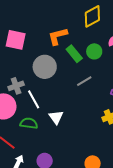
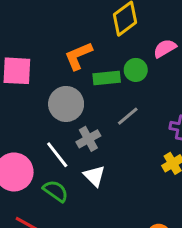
green rectangle: (74, 54) -> (107, 78), turned -48
gray cross: (16, 86) -> (88, 139), moved
green semicircle: (29, 123) -> (56, 191), turned 36

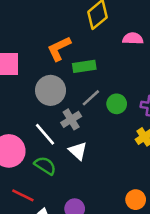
pink semicircle: (165, 48) -> (133, 39), turned 36
green circle: (136, 70) -> (117, 104), moved
gray line: (128, 116) -> (91, 98), moved

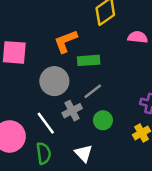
green circle: (117, 104) -> (103, 120), moved
white triangle: (78, 151) -> (84, 153), moved
green semicircle: (45, 166) -> (44, 153), turned 45

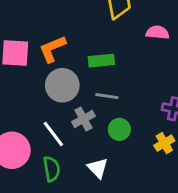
orange L-shape: (66, 41) -> (52, 49), moved
gray line: (93, 91) -> (107, 96), turned 48

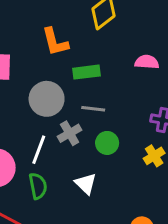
pink semicircle: (157, 32) -> (147, 62), moved
orange L-shape: (52, 49) -> (55, 42), moved, turned -80
white line: (53, 134) -> (39, 150), turned 60

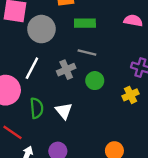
gray circle: (47, 99) -> (41, 29), moved
white line: (39, 150) -> (32, 68), moved
white triangle: (86, 184) -> (64, 111), moved

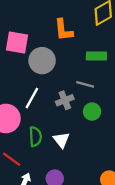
green rectangle: (85, 23) -> (96, 56), moved

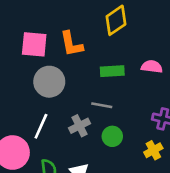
pink square: (17, 43) -> (34, 44), moved

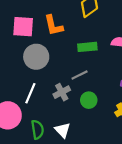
gray line: (102, 105) -> (80, 75), turned -35

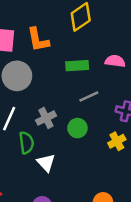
gray line: (80, 75) -> (89, 96), moved
green semicircle: (37, 130) -> (26, 143), moved

